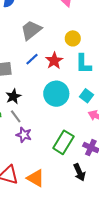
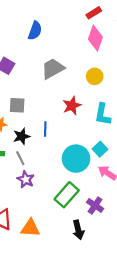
yellow circle: (73, 38) -> (95, 76), moved
blue line: (32, 59) -> (45, 129), moved, turned -56
cyan circle: (56, 94) -> (76, 159), moved
orange triangle: (36, 178) -> (30, 228), turned -36

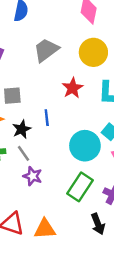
yellow circle: (95, 76) -> (93, 52), size x1.5

